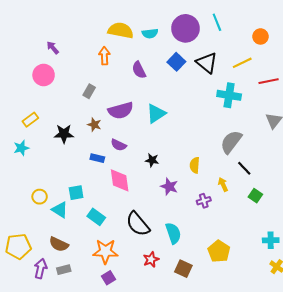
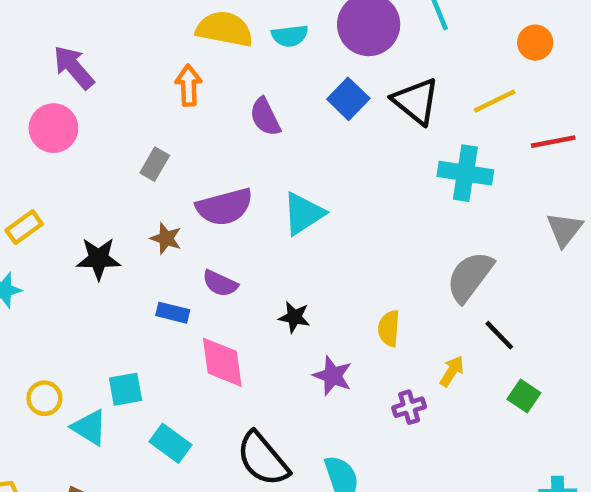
purple arrow: (53, 48) -> (74, 67), size x1.5
yellow arrow: (223, 184) -> (452, 371), turned 56

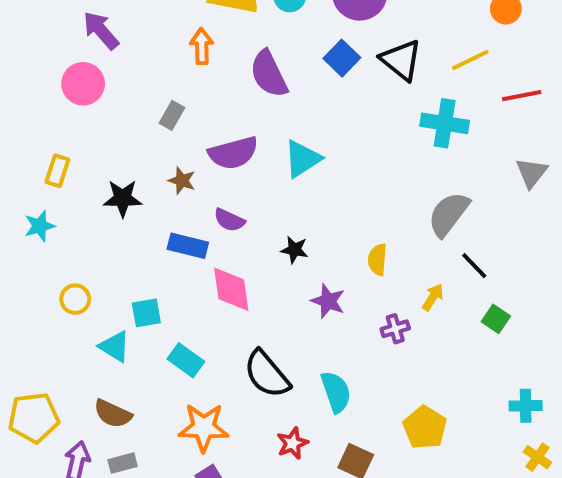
purple semicircle: (265, 117) -> (269, 74), size x1.4
yellow rectangle: (24, 227) -> (57, 171), turned -36
blue rectangle: (173, 313) -> (188, 246), size x1.4
yellow circle: (44, 398) -> (75, 299), moved

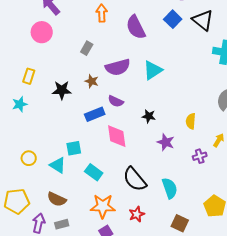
blue rectangle: (188, 246) -> (95, 114), turned -36
yellow circle: (75, 299) -> (29, 158), moved
red star: (292, 443) -> (137, 214), moved

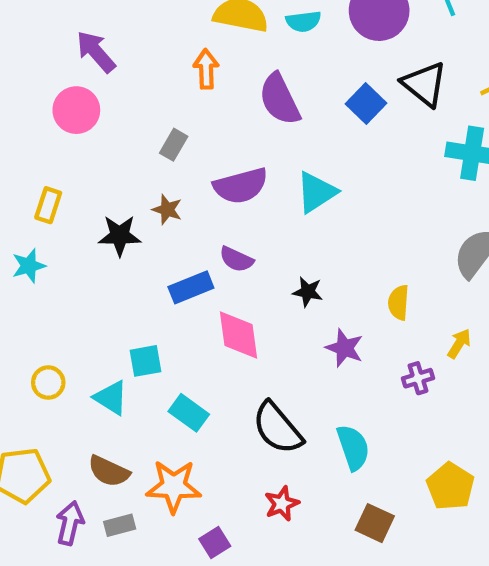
blue square: (173, 19) -> (366, 104), moved
brown star: (92, 81) -> (167, 210), moved
orange star: (103, 206) -> (174, 486), moved

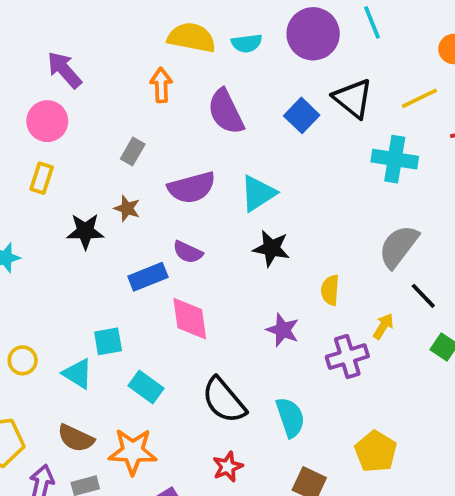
yellow rectangle: (48, 205) -> (42, 178), moved
black star: (308, 292) -> (271, 248), moved, size x1.4
purple cross: (418, 378) -> (347, 357), size x1.5

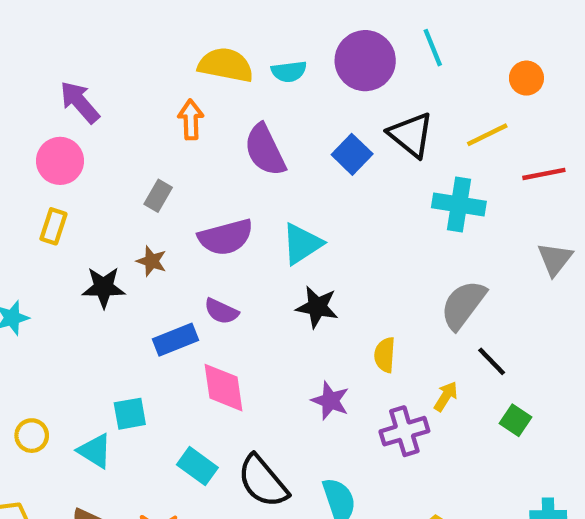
cyan rectangle: (146, 387) -> (197, 466), moved

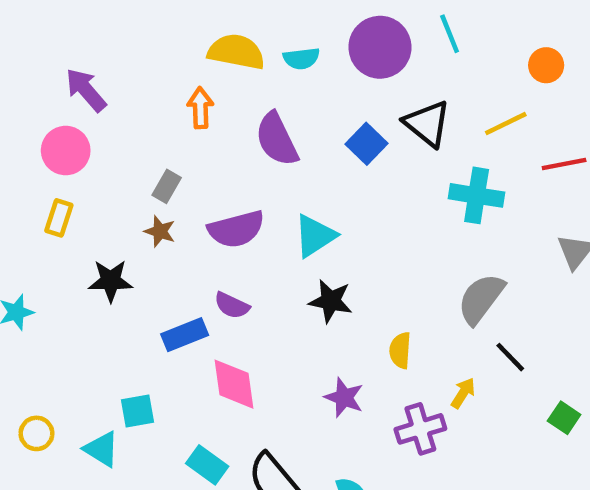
brown star: (152, 261) -> (160, 231), moved
green square: (516, 420) -> (564, 418), moved

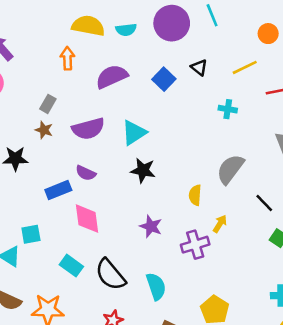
black triangle: (427, 124) -> (199, 67), size x0.6
purple semicircle: (277, 139) -> (112, 77), turned 92
cyan cross: (477, 195) -> (228, 109), size x0.6
yellow semicircle: (400, 350) -> (195, 195), moved
black line: (510, 357) -> (264, 203), moved

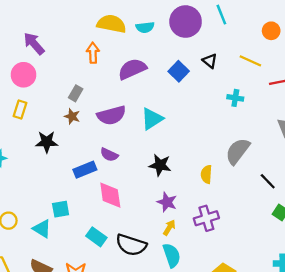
yellow line: (245, 67) -> (250, 61), turned 50
black star: (143, 170) -> (160, 165), moved
yellow arrow: (220, 224) -> (169, 228), moved
black semicircle: (110, 275) -> (131, 245), turned -32

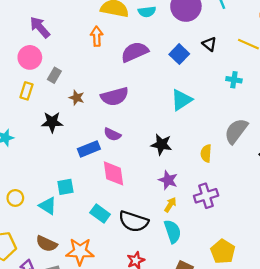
gray rectangle: (76, 93) -> (54, 75), moved
cyan triangle: (152, 119) -> (181, 100), moved

